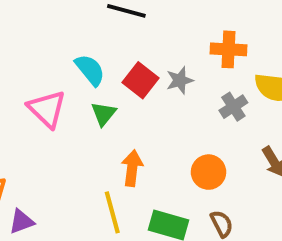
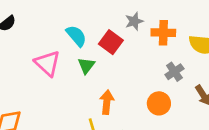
orange cross: (228, 49) -> (163, 33), moved
gray star: (180, 80) -> (134, 21), moved
gray cross: (233, 107) -> (174, 72), moved

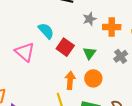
red square: (111, 42) -> (65, 47), moved
green triangle: (86, 66) -> (89, 53), moved
orange circle: (159, 103) -> (93, 78), moved

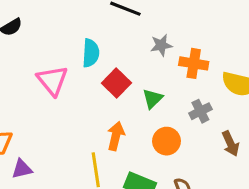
cyan semicircle: (46, 31) -> (91, 53), turned 36
orange circle: (93, 78) -> (167, 141), moved

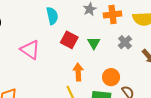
cyan semicircle: (91, 53) -> (52, 16), moved
orange circle: (167, 141) -> (111, 77), moved

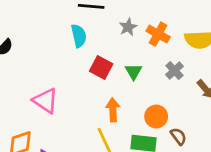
orange cross: (113, 14) -> (158, 34), turned 36
pink triangle: (30, 50) -> (46, 101), moved

